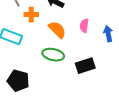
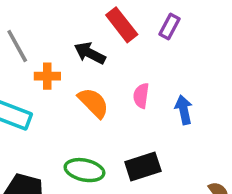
green ellipse: (53, 55) -> (84, 170), moved

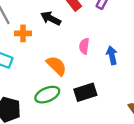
orange semicircle: (93, 103) -> (56, 66), moved
green ellipse: (84, 170) -> (47, 95), turned -35

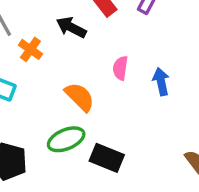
orange cross: (23, 33) -> (30, 49), turned 35
black rectangle: (85, 92) -> (107, 158), moved, turned 40

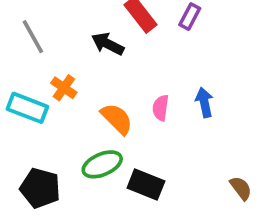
orange cross: (30, 49) -> (64, 88), moved
pink semicircle: (120, 68) -> (161, 108), moved

